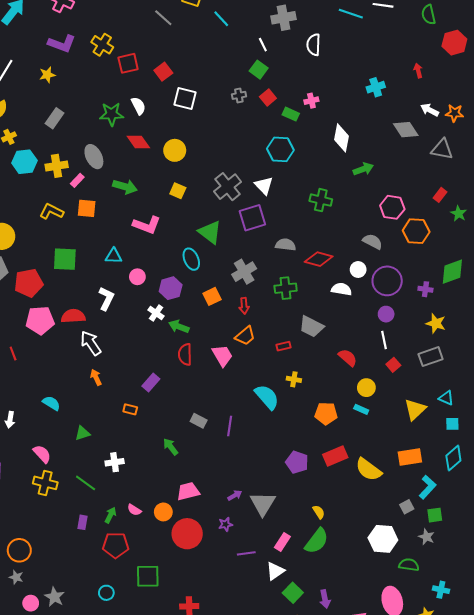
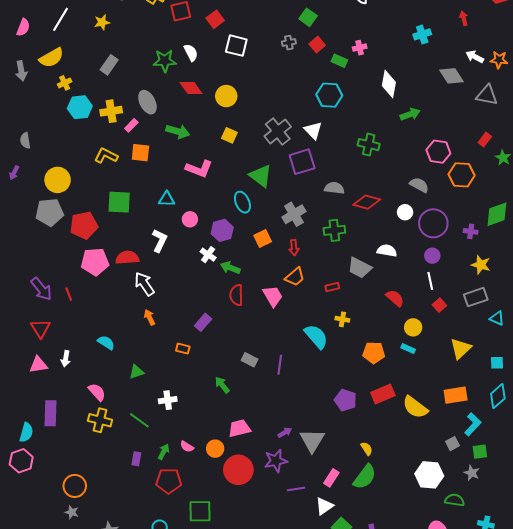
white semicircle: (342, 289) -> (387, 251), moved
cyan triangle: (446, 398) -> (497, 318), moved
purple star: (225, 524) -> (276, 461), size x1.6

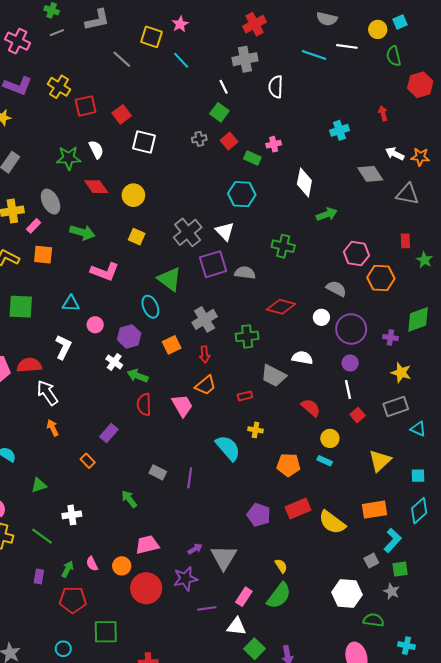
red rectangle: (485, 140) -> (405, 241), turned -40
gray semicircle: (334, 188) -> (245, 273), moved
orange rectangle: (183, 349) -> (88, 461), turned 32
pink semicircle: (187, 447) -> (92, 564), turned 32
white triangle: (324, 506) -> (236, 626), turned 42

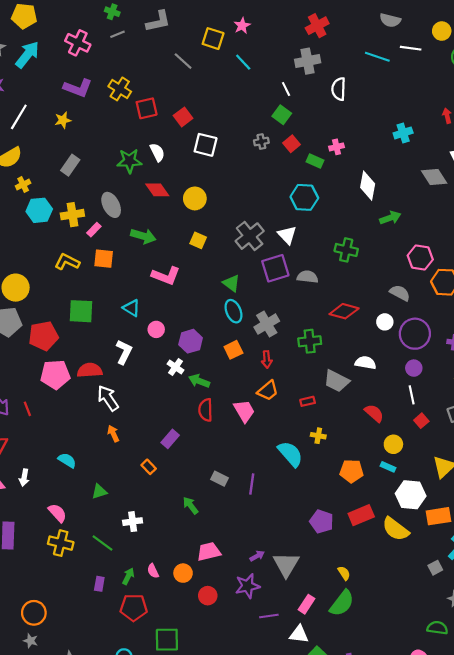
green triangle: (170, 279) -> (231, 283), size x0.7
cyan triangle: (71, 304) -> (131, 308), turned 30
cyan ellipse: (150, 307) -> (233, 311), moved
red circle: (146, 588) -> (208, 596), size x0.6
white hexagon: (347, 594) -> (411, 495), moved

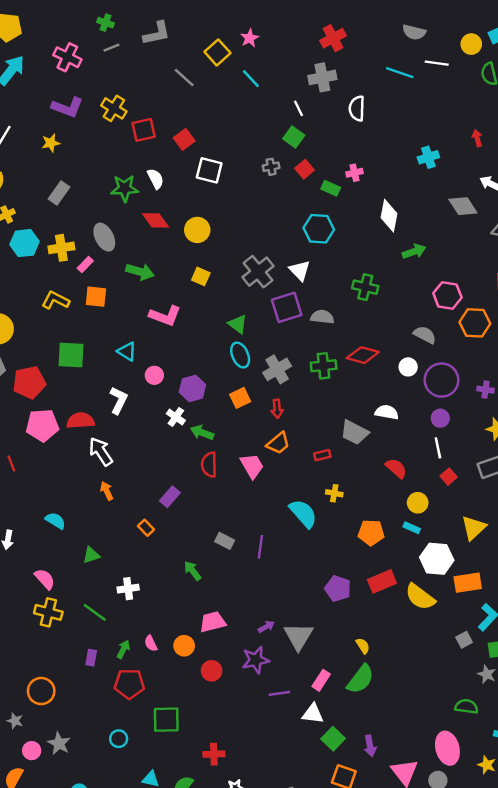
yellow square: (213, 39) -> (217, 52), turned 30
green cross: (310, 341) -> (324, 366), moved
orange circle: (34, 613) -> (41, 691), moved

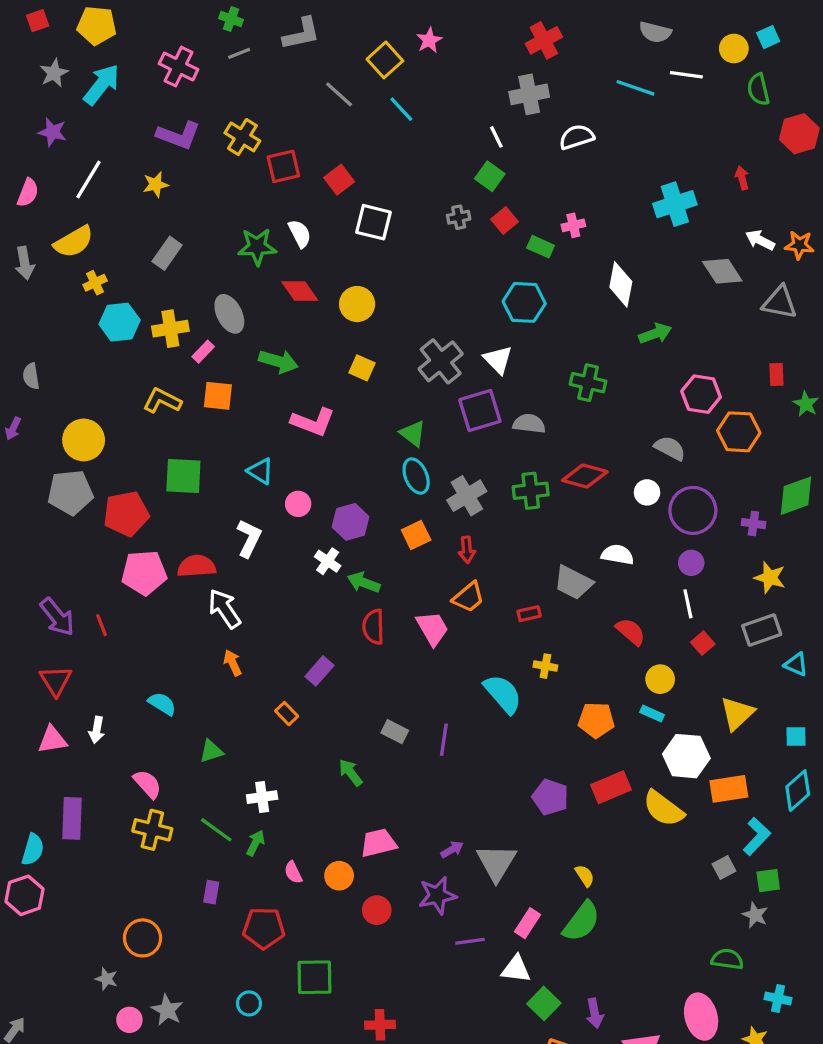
cyan line: (251, 79) -> (401, 109), moved
white semicircle: (357, 108) -> (577, 137), turned 70
cyan cross: (428, 157) -> (675, 204), size x1.4
green arrow: (123, 649) -> (256, 843), moved

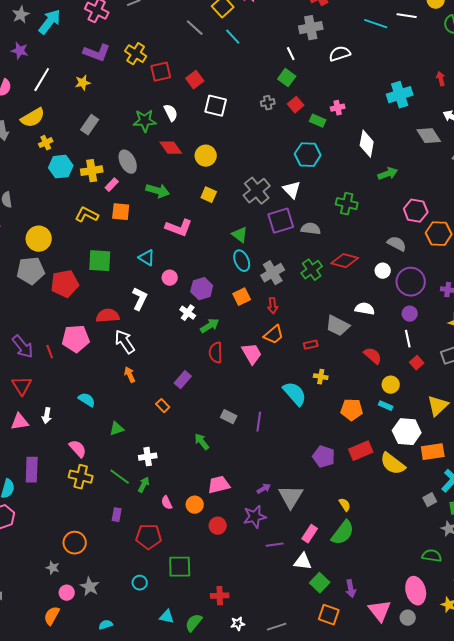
green cross: (531, 491) -> (312, 270), turned -30
pink pentagon: (144, 573) -> (76, 339), moved
green arrow: (364, 582) -> (210, 326), turned 126

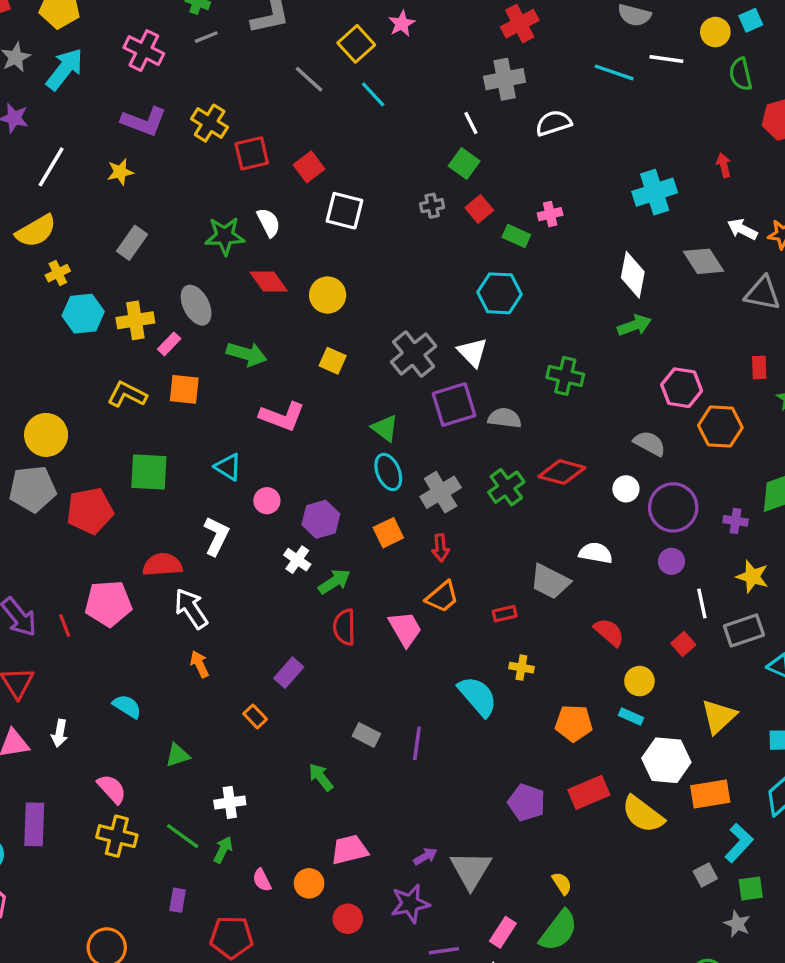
white diamond: (367, 144) -> (633, 275), moved
white line: (408, 339) -> (702, 604), moved

